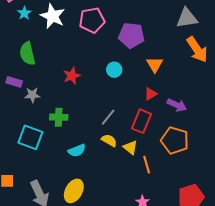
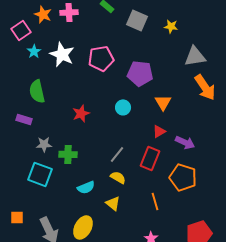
gray star: (32, 95) -> (44, 144), moved
yellow triangle: (130, 147) -> (113, 203), moved

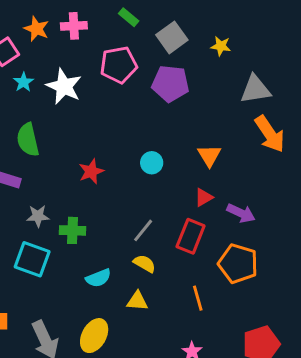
gray square: (137, 20) -> (172, 37), turned 30
pink pentagon: (101, 58) -> (119, 65), moved
purple pentagon: (140, 73) -> (170, 84), moved
yellow triangle: (113, 203) -> (137, 301), turned -35

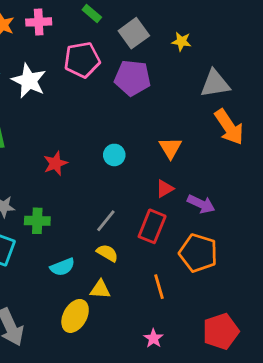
yellow ellipse: (94, 336) -> (75, 316), moved

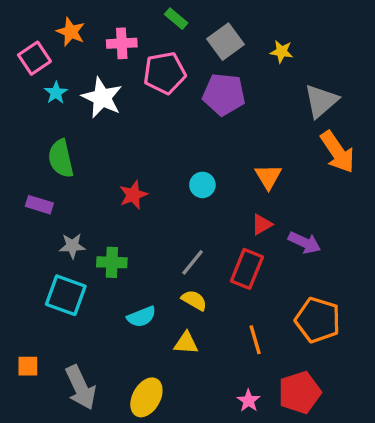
pink cross: (39, 22) -> (122, 43), moved
gray triangle: (215, 84) -> (321, 101), turned -32
orange pentagon: (198, 253) -> (318, 320), moved
yellow ellipse: (75, 316) -> (146, 397), moved
red pentagon: (221, 331) -> (300, 392), moved

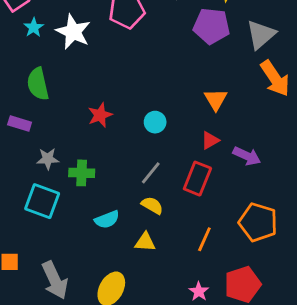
purple pentagon: (224, 94) -> (212, 26), moved
cyan circle: (202, 185) -> (155, 122), moved
orange line: (255, 340) -> (204, 239), turned 40

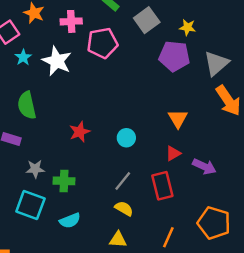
red rectangle: (197, 179) -> (162, 186), turned -36
cyan semicircle: (107, 219) -> (70, 221), moved

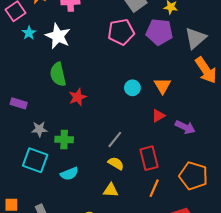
pink pentagon: (102, 43) -> (121, 32), moved
green semicircle: (27, 105) -> (58, 74), moved
cyan circle: (126, 138) -> (132, 88), moved
red rectangle: (162, 186) -> (149, 158), moved

